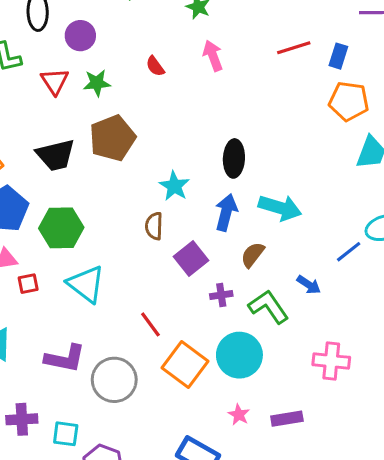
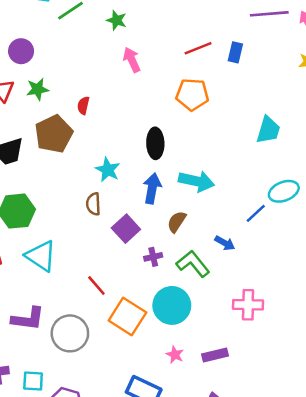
red semicircle: (155, 66) -> (83, 105), moved, turned 54
orange pentagon: (349, 101) -> (192, 95), moved

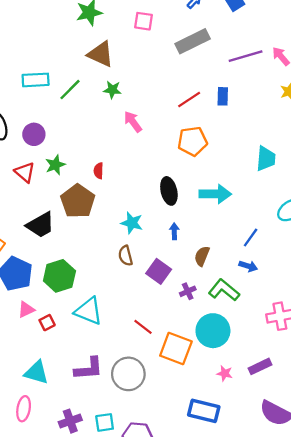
cyan arrow: (196, 181) -> (215, 194), moved
blue arrow: (152, 188) -> (174, 231), size x0.6
blue line: (256, 213) -> (251, 238), moved

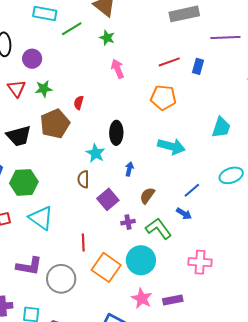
black ellipse: (169, 191) -> (116, 133), moved
red line: (143, 327) -> (83, 242), turned 36
pink star: (225, 373) -> (142, 298), size x1.5

